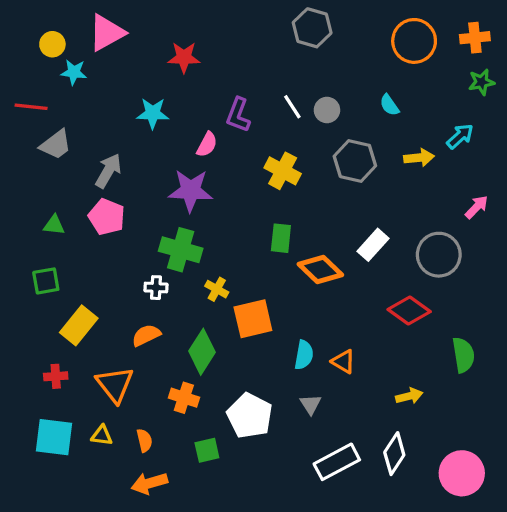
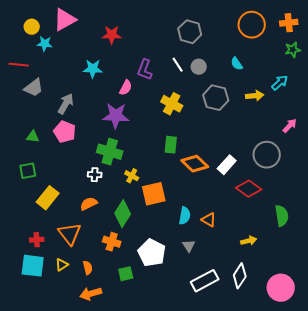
gray hexagon: (312, 28) -> (190, 32), moved
white rectangle: (373, 245) -> (227, 165), moved
red cross: (56, 376) -> (37, 240), moved
yellow triangle: (102, 435) -> (62, 265), turned -40

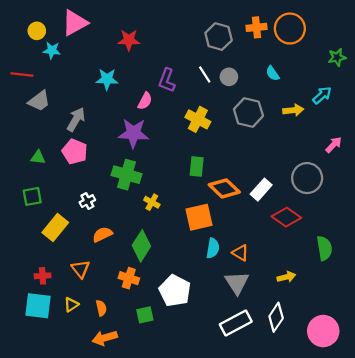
orange cross: (289, 23) -> (256, 27), moved
white cross: (95, 175) -> (87, 201), moved, turned -32
orange square: (154, 194) -> (199, 217), moved
orange triangle: (70, 234) -> (81, 269), size x0.7
gray triangle: (189, 246) -> (237, 283), moved, size x1.6

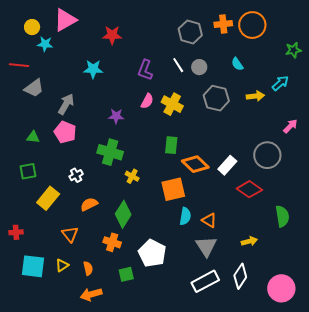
pink semicircle: (145, 101) -> (147, 101), moved
purple star: (133, 133) -> (116, 116), size x0.6
red cross: (43, 276) -> (16, 232), moved

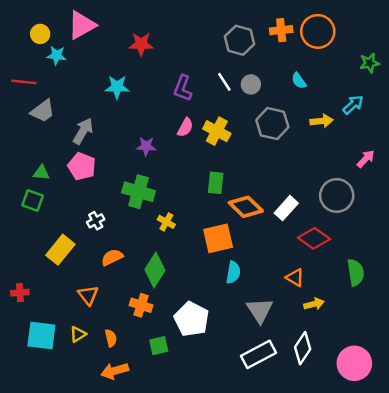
green square: (28, 171) -> (33, 201), moved, turned 30
orange triangle: (209, 220) -> (295, 277), moved

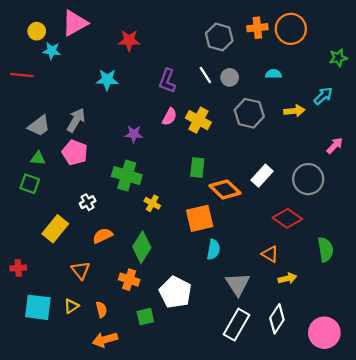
cyan semicircle: (299, 81) -> (274, 74), turned 126
gray trapezoid: (43, 111) -> (39, 126), moved
white rectangle: (286, 208) -> (262, 176), moved
white rectangle: (258, 354) -> (237, 325), turned -32

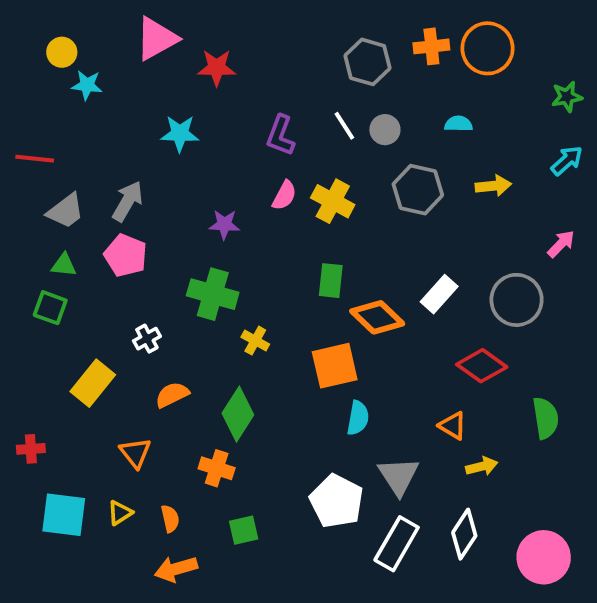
pink triangle: (75, 23) -> (157, 39), moved
red line: (22, 75) -> (35, 159), moved
cyan arrow: (323, 96) -> (567, 161), moved
white pentagon: (175, 292) -> (337, 501), moved

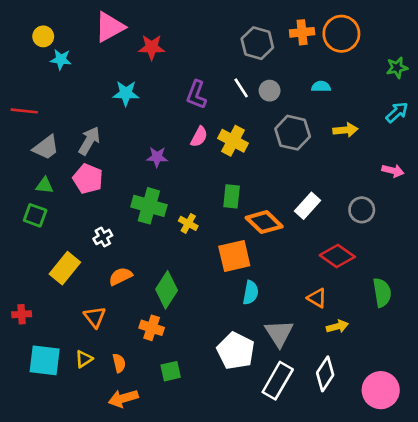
pink arrow: (561, 244) -> (393, 171), turned 60
gray circle: (517, 300) -> (362, 210), size x0.7
yellow cross: (255, 341) -> (188, 223), moved

